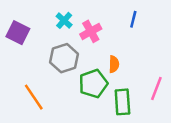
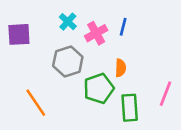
blue line: (133, 19) -> (123, 27), moved
purple square: (18, 33) -> (19, 34), turned -30

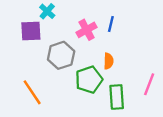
cyan cross: (68, 22) -> (47, 11), moved
purple square: (19, 34) -> (31, 31), moved

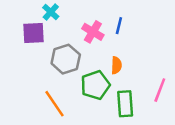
pink cross: (87, 30) -> (93, 32), turned -30
orange line: (32, 92) -> (55, 104), moved

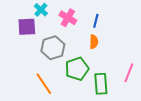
pink cross: (93, 32) -> (68, 18), moved
orange semicircle: (116, 65) -> (94, 42), moved

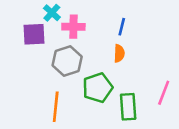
pink cross: (68, 18) -> (73, 27), moved, turned -30
orange line: (44, 84) -> (56, 107), turned 40

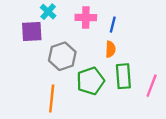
pink cross: (73, 27) -> (86, 17), moved
green rectangle: (128, 107) -> (123, 76), moved

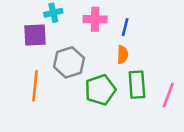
cyan cross: (48, 12) -> (53, 13), turned 35
orange line: (52, 99) -> (35, 86), moved

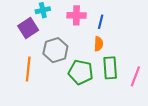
purple square: (35, 35) -> (28, 28), turned -30
green pentagon: (100, 90) -> (81, 72), turned 30

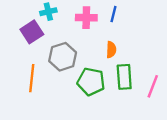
blue line: (101, 22) -> (114, 14), moved

